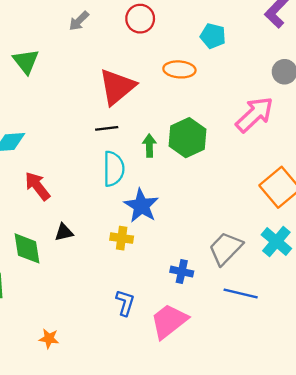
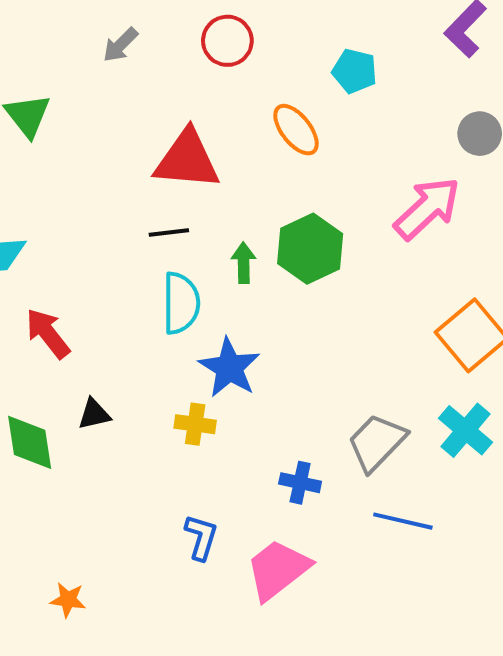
orange ellipse: (179, 69) -> (296, 130), turned 48
red triangle: (117, 87) -> (187, 160), turned 45

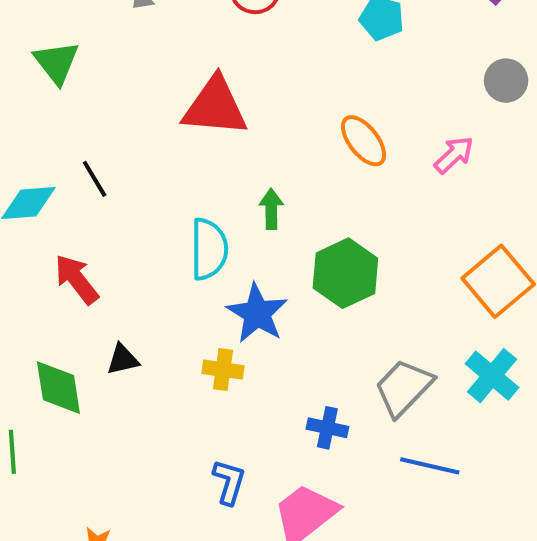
orange ellipse: (296, 130) -> (364, 141), moved
pink arrow: (427, 208) -> (454, 155), size x0.6
black line: (169, 232) -> (95, 179), moved, turned 66
green hexagon: (310, 249) -> (345, 273), moved

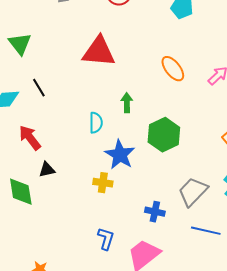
green triangle: (56, 62) -> (20, 44), moved
cyan semicircle: (209, 249) -> (96, 123), size x0.7
black triangle: (123, 360) -> (47, 170), moved

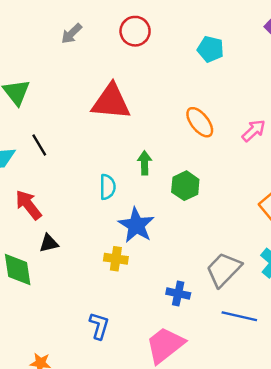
green hexagon: (164, 135) -> (185, 186), moved, size x0.7
blue L-shape: (106, 239) -> (99, 326), moved

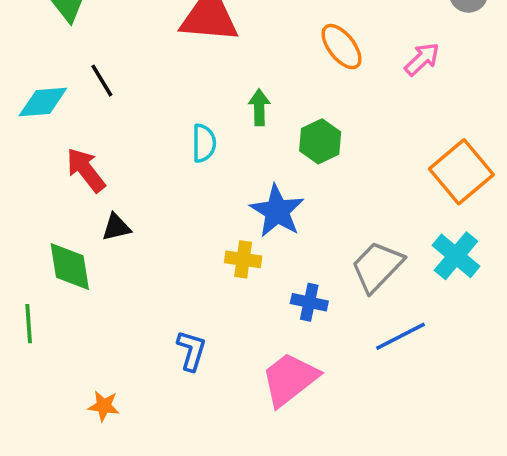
blue star: (136, 225) -> (277, 211), moved
yellow cross: (116, 259) -> (243, 259), moved
blue line: (239, 316) -> (401, 336), turned -40

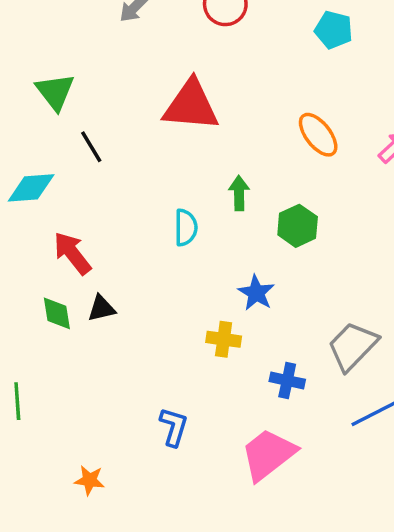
black line: (102, 81) -> (91, 147), moved
blue star: (277, 211) -> (256, 293), size x0.7
green diamond: (70, 267) -> (57, 313), moved, size x0.7

